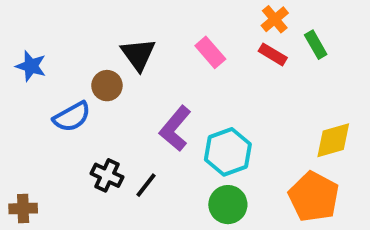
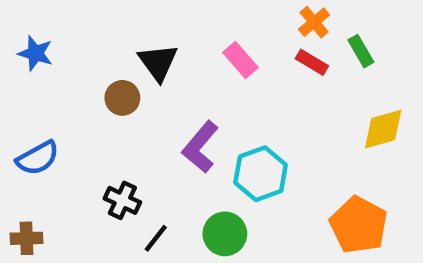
blue star: (31, 66) -> (35, 53), moved
blue semicircle: (72, 117) -> (38, 158), moved
yellow diamond: (333, 140) -> (383, 129), moved
black line: (146, 185) -> (156, 238), moved
green circle: (228, 205) -> (225, 234), moved

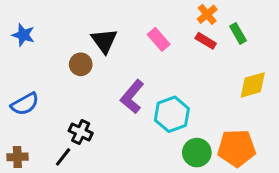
orange pentagon: (359, 225) -> (237, 148), turned -30
green circle: (225, 234) -> (197, 153), moved
black line: (156, 238) -> (63, 157), moved

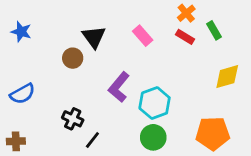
green circle: (197, 153) -> (153, 137), moved
black line: (63, 157) -> (92, 140), moved

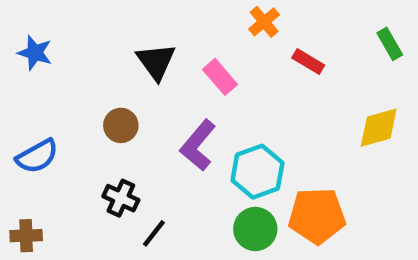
orange cross: (186, 13) -> (264, 22), moved
green rectangle: (214, 30) -> (390, 44), moved
pink rectangle: (143, 36) -> (220, 77), moved
brown circle: (73, 58) -> (121, 125), moved
orange pentagon: (213, 133) -> (317, 216), moved

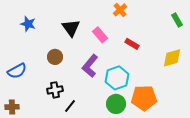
blue star: (35, 53) -> (28, 24), moved
red rectangle: (308, 62) -> (132, 44), moved
black cross: (121, 198) -> (55, 90), turned -35

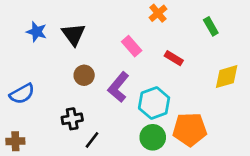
green rectangle: (177, 20) -> (211, 26), moved
black triangle: (71, 28) -> (74, 34), moved
brown circle: (55, 57) -> (84, 75), moved

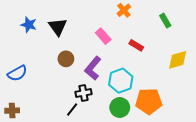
black cross: (72, 119) -> (84, 93), moved

